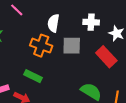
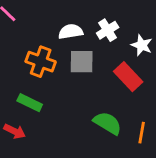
white cross: (91, 22) -> (108, 30), turned -35
white semicircle: (53, 23) -> (71, 32), moved, turned 72

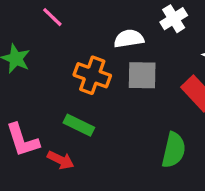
white cross: (108, 30) -> (174, 19), moved
green semicircle: (108, 123) -> (174, 150), turned 72

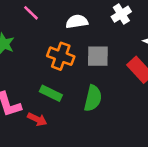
white semicircle: (129, 39) -> (77, 22), moved
green semicircle: (174, 150) -> (93, 98), moved

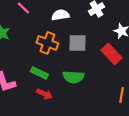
green semicircle: (93, 98) -> (73, 77), turned 80
red arrow: (37, 119) -> (44, 94), moved

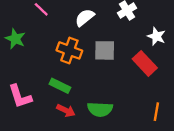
white semicircle: (60, 15) -> (85, 18), turned -30
green semicircle: (73, 77) -> (100, 109), moved

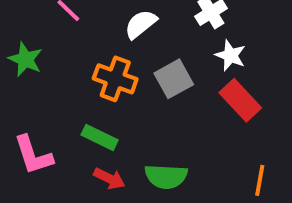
white star: (156, 36) -> (230, 55), moved
gray square: (105, 50) -> (174, 79), turned -30

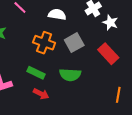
white semicircle: (141, 24) -> (57, 14), turned 48
white star: (230, 55) -> (110, 23), moved
green semicircle: (166, 177) -> (70, 75), moved

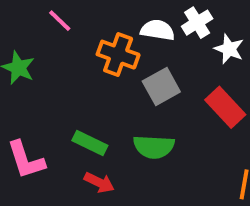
white semicircle: (57, 14) -> (158, 30), moved
orange cross: (44, 43) -> (118, 55), moved

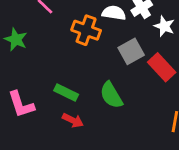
gray square: (161, 87) -> (131, 51), moved
green semicircle: (154, 147) -> (111, 95), turned 56

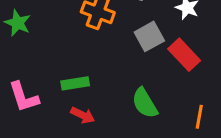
green rectangle: (66, 93) -> (75, 83), turned -35
green semicircle: (111, 95) -> (145, 103), moved

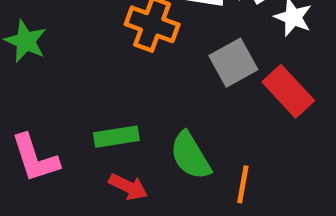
green semicircle: (145, 103) -> (190, 156), moved
orange line: (199, 117) -> (243, 184), moved

